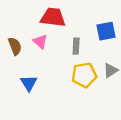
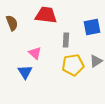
pink triangle: (40, 42) -> (35, 53), moved
brown semicircle: (15, 46) -> (12, 23), moved

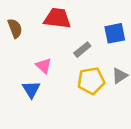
gray rectangle: (66, 40) -> (82, 50), turned 48

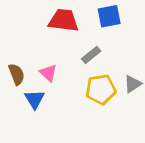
brown semicircle: (15, 28) -> (17, 74), moved
blue square: (115, 33) -> (109, 16), moved

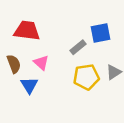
blue square: (109, 16) -> (101, 33), moved
red trapezoid: (63, 20) -> (27, 31), moved

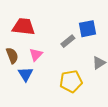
pink triangle: (41, 63) -> (36, 55), turned 32
yellow pentagon: (86, 77) -> (71, 81), moved

